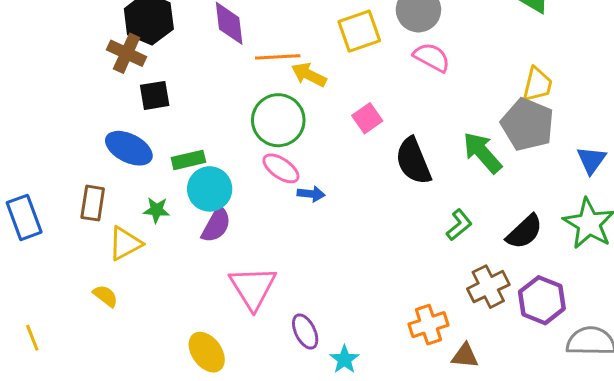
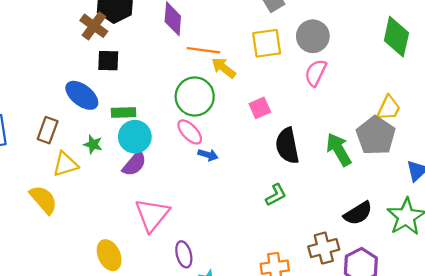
pink semicircle: (432, 57) -> (316, 73), turned -104
green L-shape: (459, 225) -> (276, 195), moved
yellow semicircle: (105, 296) -> (43, 200), size x1.6

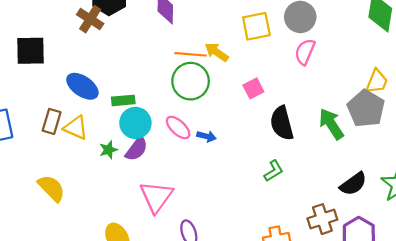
orange line: (203, 50) -> (191, 54), moved
black square: (108, 61) -> (30, 51), moved, size x1.4
pink ellipse: (190, 132) -> (178, 128), moved
green star: (93, 144) -> (108, 150), moved, turned -30
yellow triangle: (65, 164) -> (76, 128), moved, turned 44

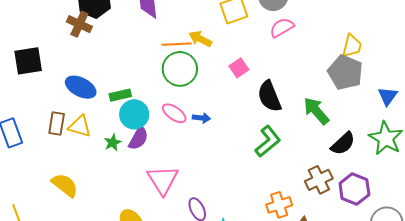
pink semicircle: (305, 52) -> (282, 28), turned 45
green arrow: (331, 124) -> (316, 111), moved
green L-shape: (274, 171) -> (268, 141), size x1.5

